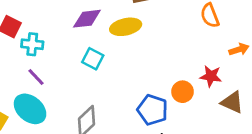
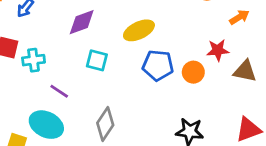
yellow ellipse: (126, 27) -> (139, 30), moved
purple line: (36, 77) -> (59, 91), moved
blue pentagon: (153, 110) -> (158, 65), moved

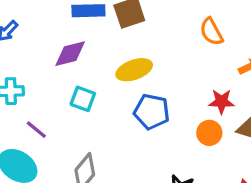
orange circle: (193, 72) -> (209, 133), moved

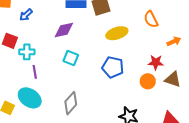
yellow ellipse: (134, 70) -> (117, 33), moved
purple line: (36, 130) -> (35, 72), moved, turned 40

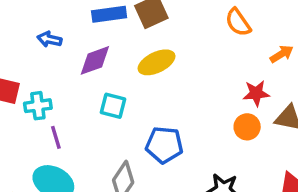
blue arrow: (26, 15) -> (49, 39), moved, turned 64
yellow ellipse: (117, 33) -> (157, 62), moved
blue pentagon: (113, 67) -> (164, 145), moved

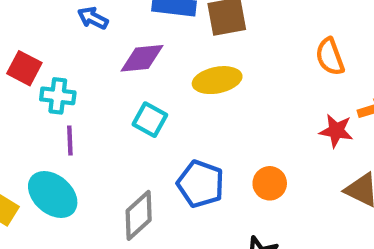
red star: (256, 93) -> (336, 131), moved
orange circle: (247, 127) -> (270, 183), moved

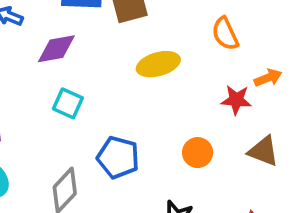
yellow ellipse: (217, 80) -> (158, 64), moved
orange circle: (270, 183) -> (198, 153), moved

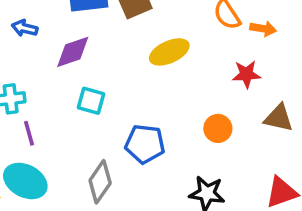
orange arrow: (268, 78) -> (263, 29), moved, turned 40

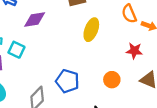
yellow ellipse: (169, 52) -> (91, 30), turned -55
cyan square: (91, 101) -> (16, 50), moved

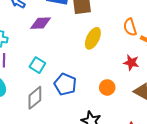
cyan square: (16, 50) -> (37, 65), moved

